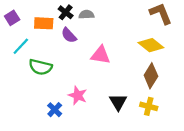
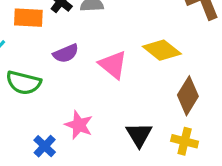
purple semicircle: (69, 35) -> (66, 53), moved, turned -70
yellow diamond: (151, 45) -> (162, 50), moved
pink triangle: (101, 55) -> (113, 65), turned 30

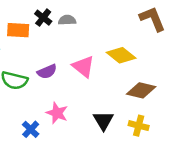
purple semicircle: (66, 53) -> (47, 72), moved
brown diamond: (188, 96) -> (141, 90), turned 72

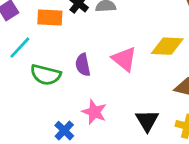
yellow diamond: (121, 55) -> (167, 46), turned -36
purple semicircle: (47, 72) -> (83, 65), turned 102

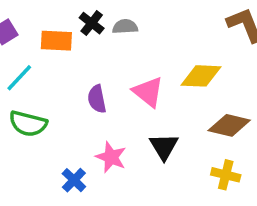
green semicircle: (46, 75) -> (28, 124), moved
black triangle: (147, 121) -> (164, 147), moved

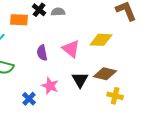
brown diamond: (229, 125) -> (105, 74), moved

